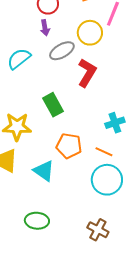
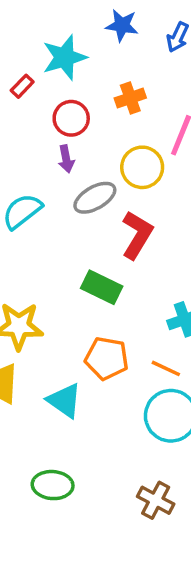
green rectangle: (53, 105) -> (102, 287), moved, turned -35

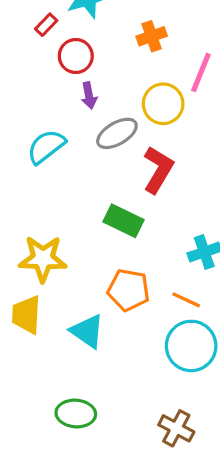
red circle: (71, 118) -> (76, 56), moved

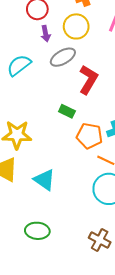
yellow circle: (163, 104) -> (76, 26), moved
green rectangle: (124, 221) -> (67, 111), size x0.7
orange pentagon: (129, 290) -> (89, 136), moved

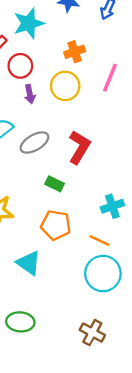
gray ellipse: (63, 57) -> (34, 143), moved
orange pentagon: (89, 136) -> (56, 225), moved

